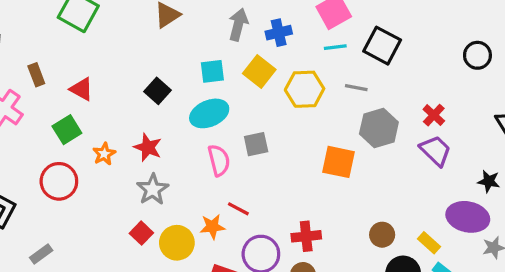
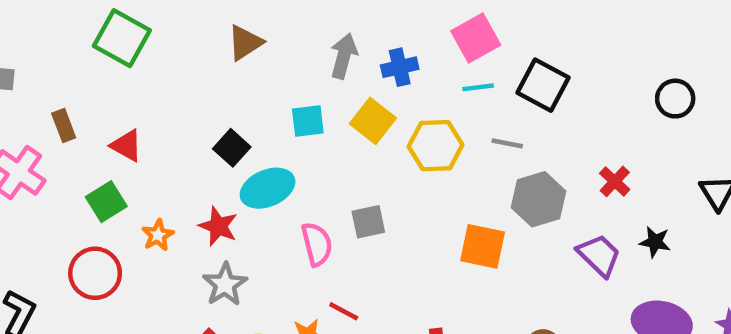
cyan ellipse: (209, 113) -> (268, 188), moved
purple trapezoid: (435, 151) -> (599, 255), moved
black star: (489, 181) -> (655, 242), moved

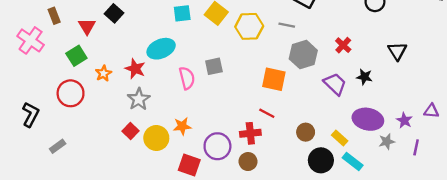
red triangle: (126, 146) -> (87, 26), turned 30
black square: (232, 148) -> (114, 13), moved
red line: (344, 311) -> (267, 113), moved

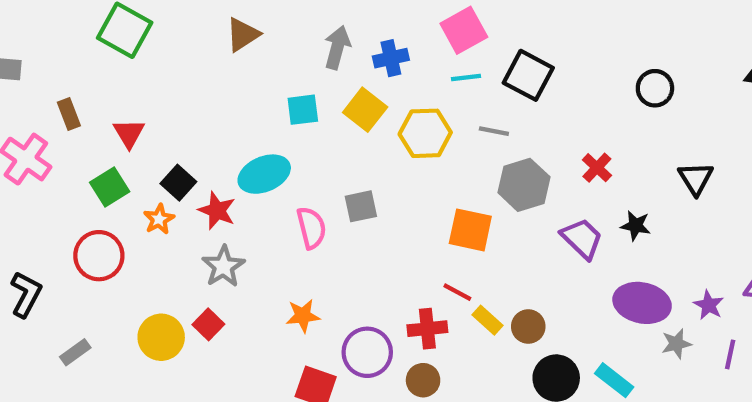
black square: (114, 13) -> (178, 183), moved
yellow circle: (156, 138) -> (161, 337), moved
yellow rectangle: (340, 138) -> (487, 320), moved

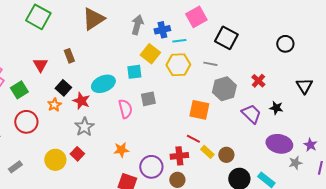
brown triangle: (243, 35) -> (93, 19), size x1.4
cyan line: (466, 77) -> (179, 41), moved
cyan square: (303, 110) -> (134, 72), moved
brown rectangle: (69, 114) -> (69, 56), moved
green square: (110, 187) -> (19, 90), moved

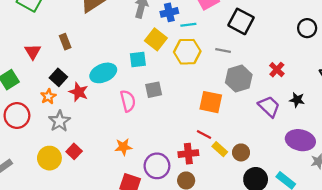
gray star: (84, 127) -> (60, 121), moved

